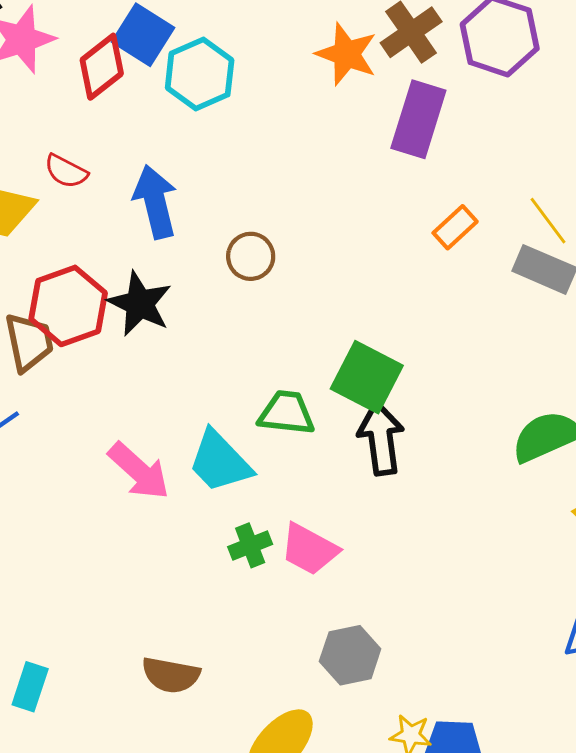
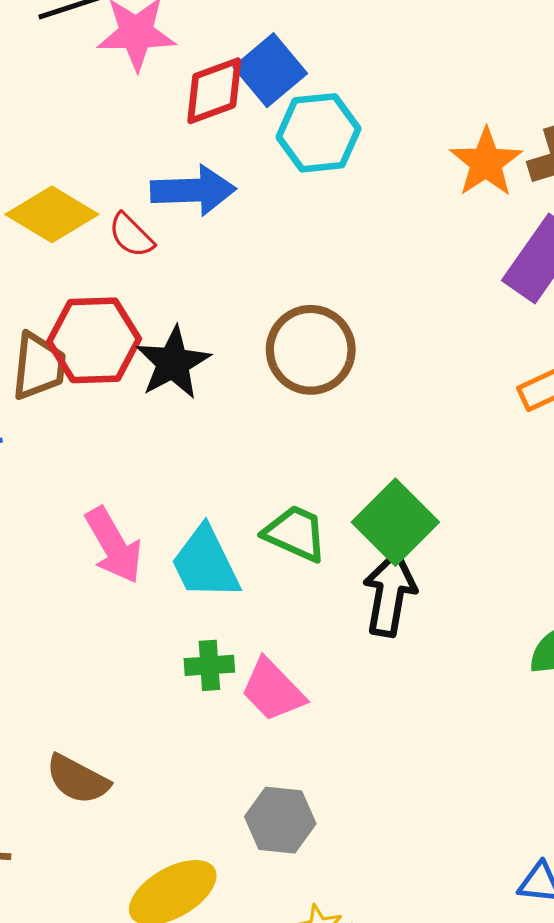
red semicircle: (66, 171) -> (131, 235), moved
blue arrow: (155, 202) -> (193, 190), moved, turned 84
brown circle: (251, 256) -> (311, 350), size x1.6

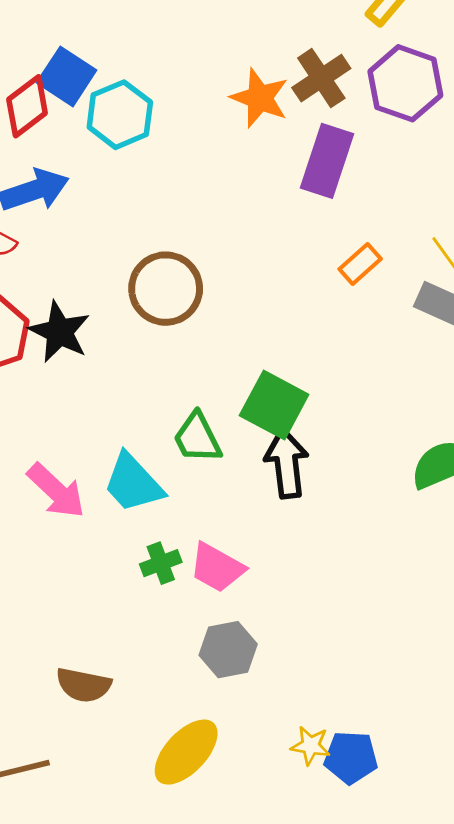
green trapezoid: (295, 533) -> (197, 438), turned -124
gray hexagon: (280, 820) -> (228, 650), moved

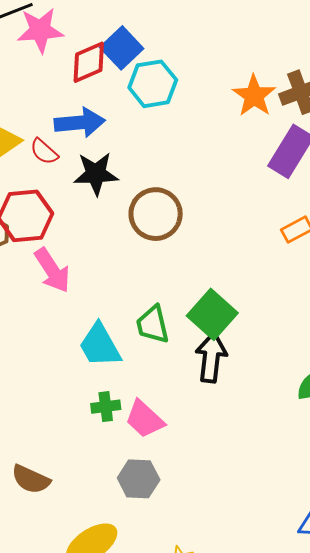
black star: (59, 332) -> (96, 174), moved, turned 30
pink arrow: (56, 491) -> (52, 270), moved

